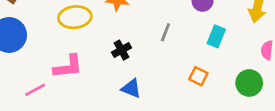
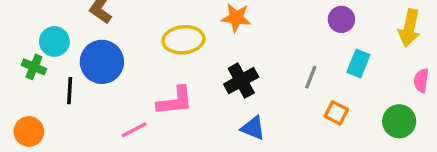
gray line: (165, 32) -> (311, 77), moved
black cross: (122, 50) -> (241, 81), size x1.4

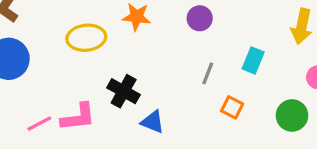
purple circle: (341, 19) -> (200, 18), moved
black cross: (241, 81) -> (124, 91), moved, turned -32
pink L-shape: (175, 101) -> (78, 117), moved

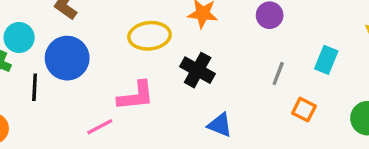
black cross: (124, 91) -> (198, 70), moved
pink L-shape: (78, 117) -> (136, 96), moved

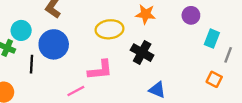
cyan rectangle: (326, 60) -> (212, 39), moved
gray line: (278, 74) -> (228, 55), moved

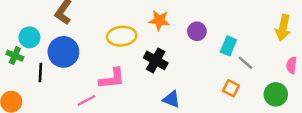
purple circle: (191, 15) -> (197, 31), moved
gray line: (228, 55) -> (245, 63), turned -70

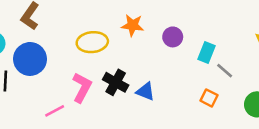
black cross: (156, 60) -> (116, 82), moved
pink L-shape: (112, 79) -> (82, 88), turned -56
blue triangle: (171, 99) -> (145, 91), moved

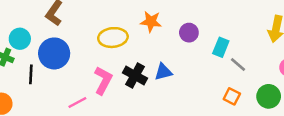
blue triangle: (145, 91) -> (163, 72), moved, turned -36
orange square: (209, 98) -> (232, 96), moved

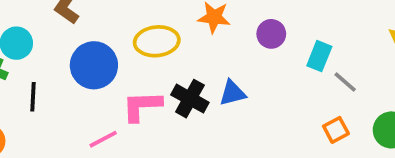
blue circle: (54, 53) -> (94, 65), moved
pink L-shape: (103, 80) -> (142, 106), turned -120
orange square: (232, 96) -> (336, 130), turned 35

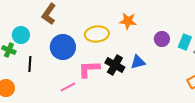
purple circle: (271, 34) -> (162, 39), moved

